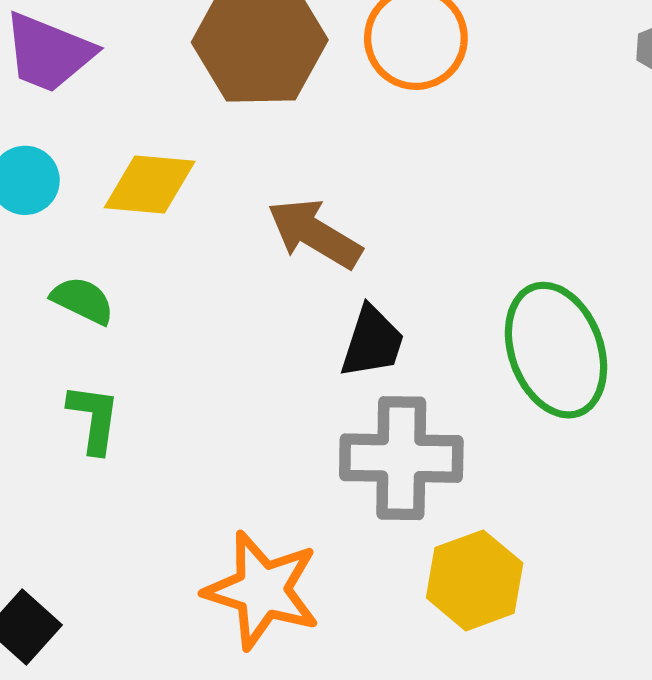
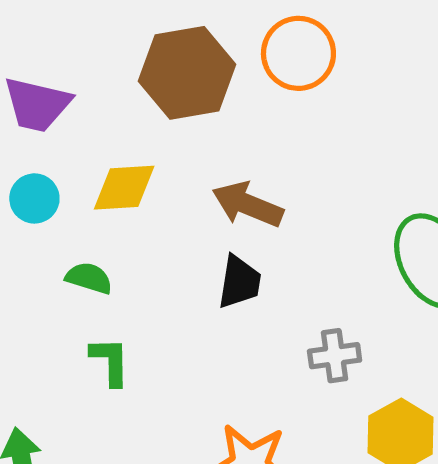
black trapezoid: (372, 342) -> (239, 282), moved
gray cross: (401, 458) -> (335, 356), size x0.6

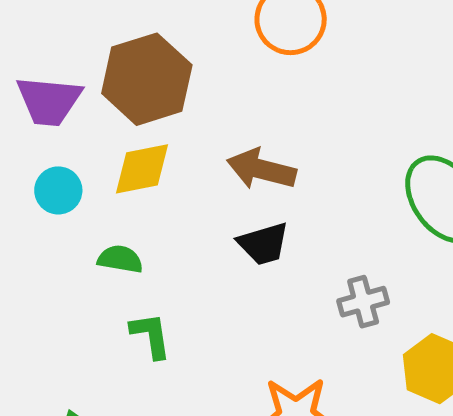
brown hexagon: (187, 73) -> (147, 79), moved
black trapezoid: (239, 282) -> (263, 244), turned 72

